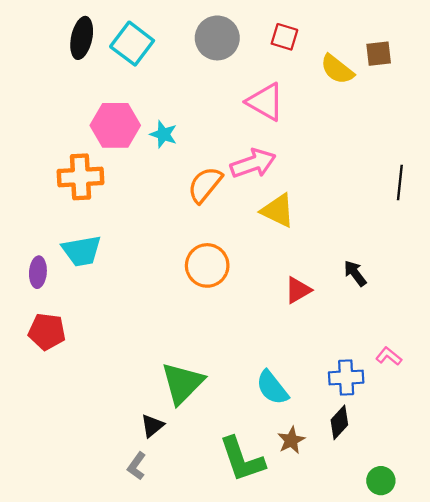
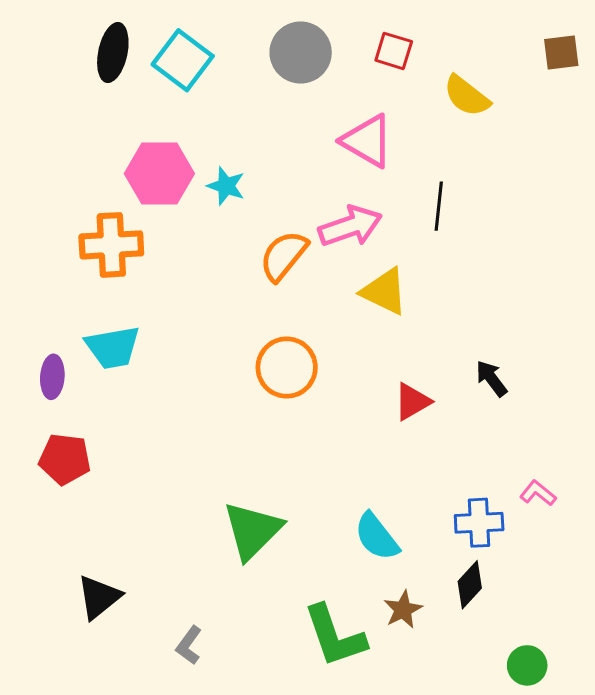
brown square: (379, 54) -> (561, 53), moved
black line: (400, 183) -> (439, 206), moved
black triangle: (152, 426) -> (99, 597), moved, size x1.4

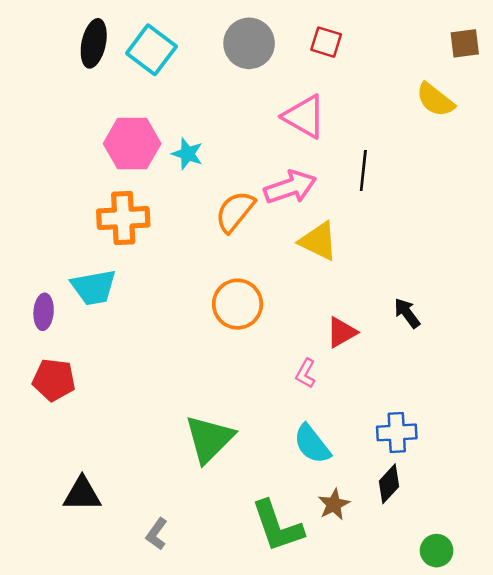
yellow semicircle: (467, 96) -> (435, 100), moved
orange cross: (111, 245) -> (123, 218), moved
pink L-shape: (538, 493) -> (306, 373), moved, turned -100
black triangle: (99, 597) -> (82, 494), turned 39

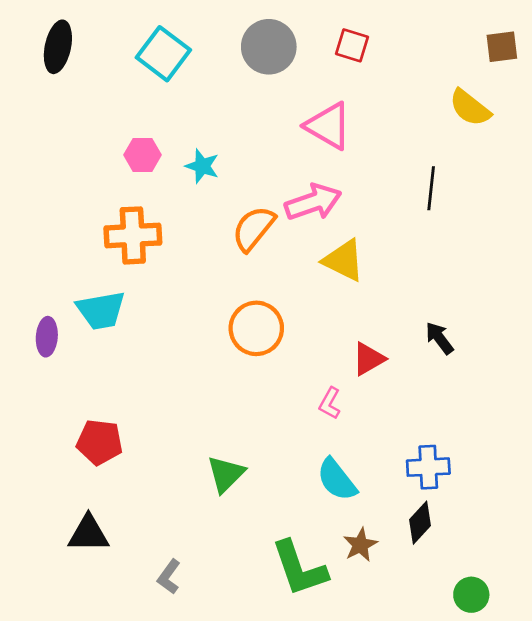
black ellipse: (94, 43) -> (58, 47), moved
pink hexagon: (132, 144) -> (143, 155), size x0.6
black line: (363, 170) -> (431, 188), moved
red pentagon: (54, 380) -> (100, 442), moved
green triangle: (209, 439) -> (226, 474), size x0.7

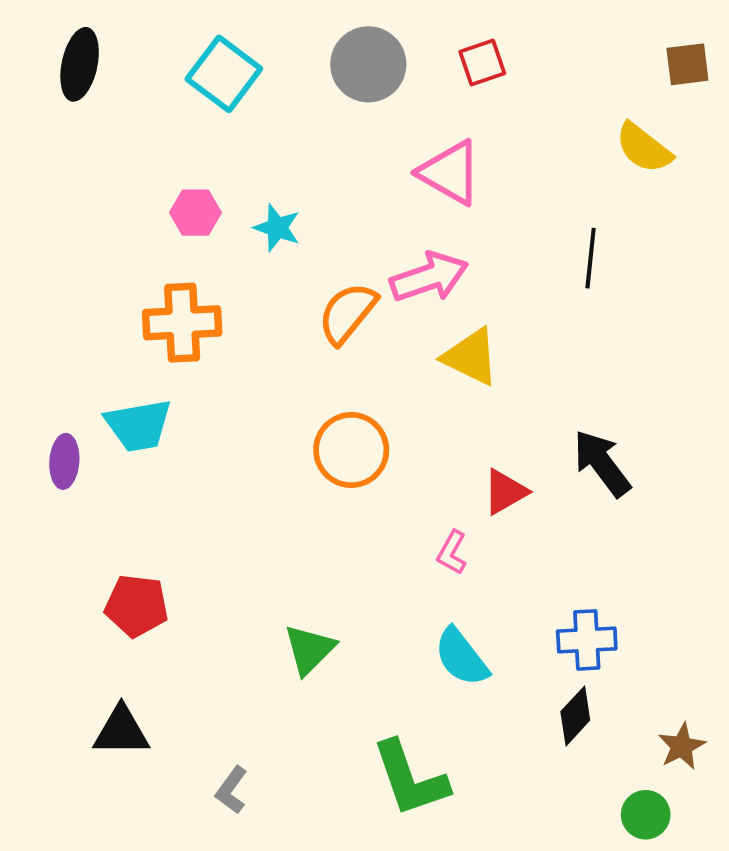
red square: (352, 45) -> (482, 62), turned -36
black arrow: (439, 338) -> (602, 463), size x1.5
brown star: (360, 545) -> (682, 746), moved

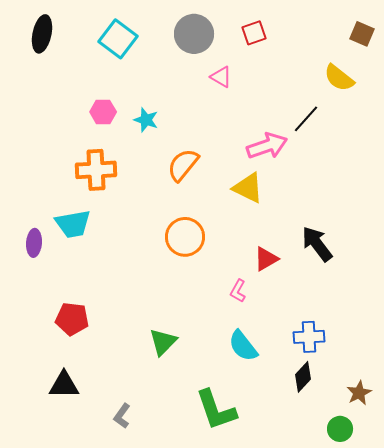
brown square: (687, 64) -> (362, 34), turned 30
pink triangle: (450, 173) -> (221, 77), moved, size x0.6
black line: (591, 258) -> (306, 119), moved, turned 36
pink arrow: (429, 277) -> (267, 146), moved

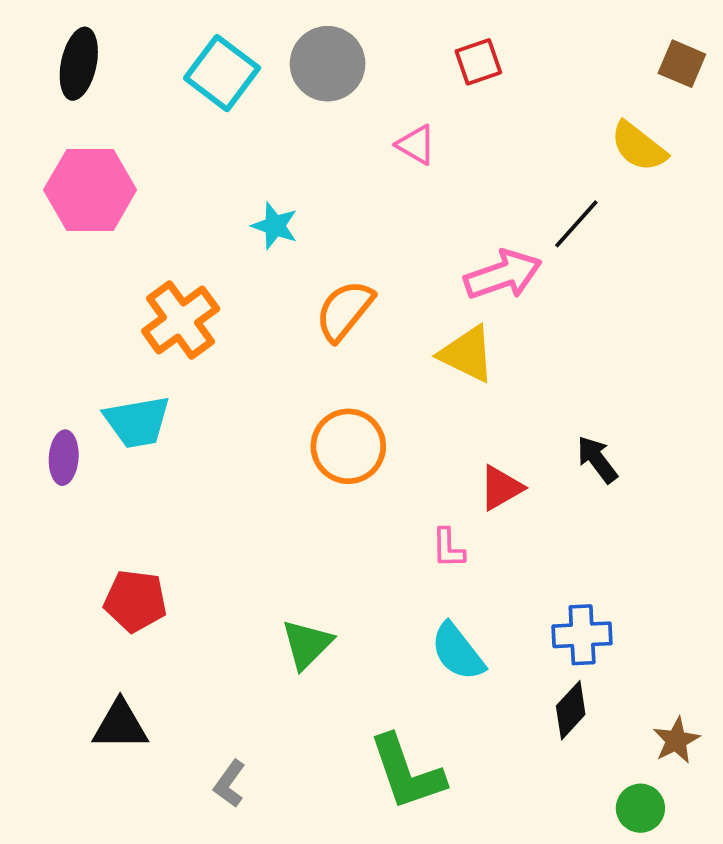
gray circle: (194, 34) -> (328, 64), moved
pink hexagon: (103, 112) -> (90, 190), moved, size x1.8
orange cross: (96, 170) -> (181, 320), turned -33
black arrow: (317, 244) -> (597, 459), size x0.7
pink L-shape: (238, 291) -> (448, 548), turned -30

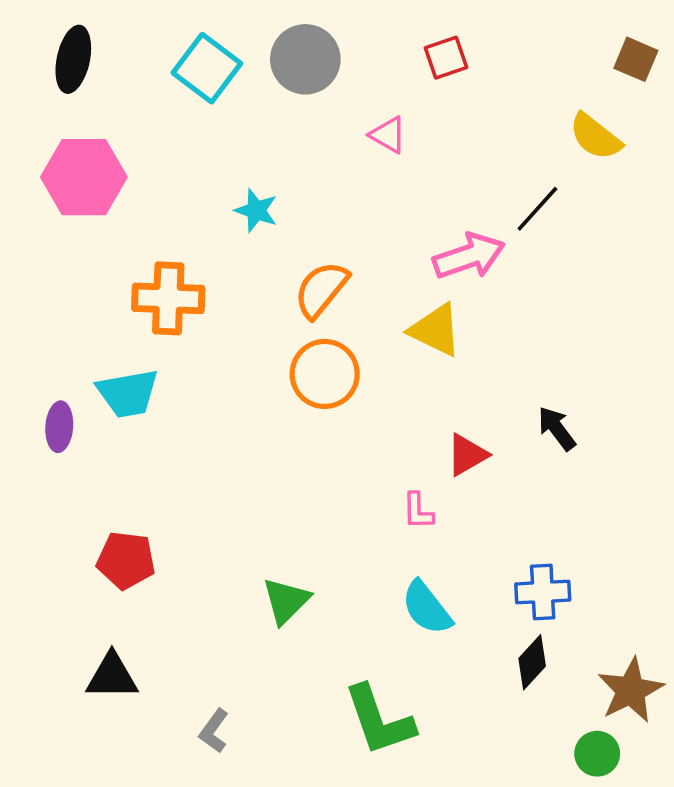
orange cross: (181, 320) -> (168, 298), turned 38
orange circle: (348, 446) -> (325, 374), moved
brown star: (676, 740) -> (631, 690), size x1.5

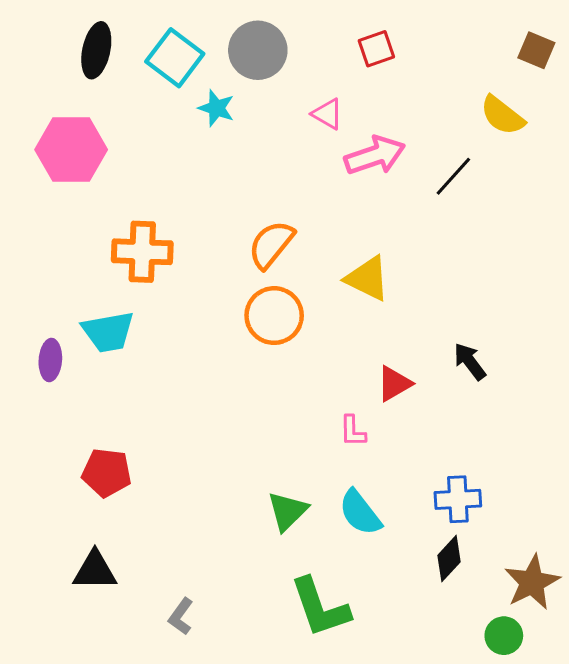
black ellipse: (73, 59) -> (96, 50), moved
cyan star: (256, 210) -> (216, 108), moved
pink arrow: (469, 256) -> (375, 155), moved
green triangle: (286, 601) -> (287, 511), moved

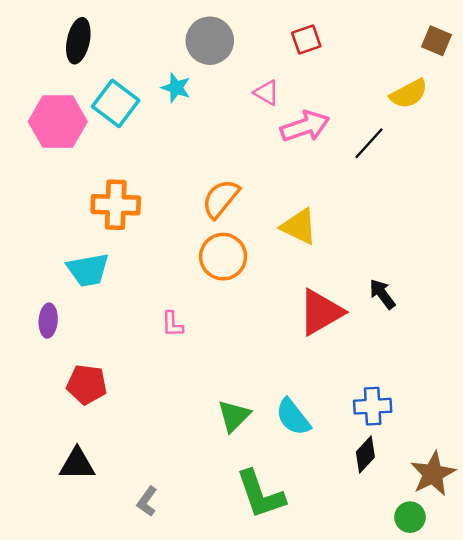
cyan square: (175, 58) -> (116, 103), moved
yellow semicircle: (502, 115) -> (409, 94), turned -66
purple ellipse: (50, 360) -> (48, 321), moved
red triangle: (394, 384) -> (321, 312), size x1.6
pink L-shape: (353, 431) -> (172, 324), moved

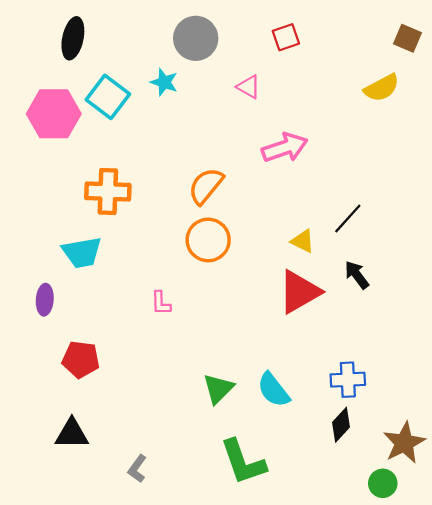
pink arrow: (305, 126) -> (285, 148), moved
black line: (369, 143) -> (348, 219), moved
yellow triangle: (299, 226) -> (303, 241), moved, size x0.7

